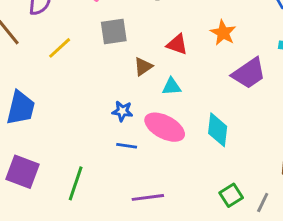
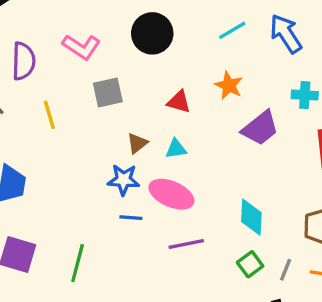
yellow line: (60, 48) -> (49, 115), turned -60
brown triangle: (143, 67) -> (137, 143), moved
blue star: (122, 111) -> (123, 180), size x1.4
cyan diamond: (218, 130) -> (251, 217), moved
purple line: (148, 197) -> (186, 244), moved

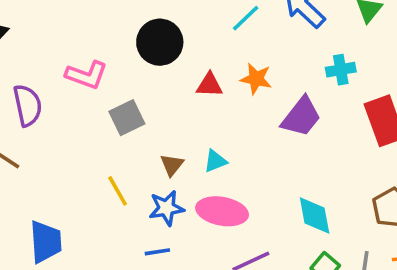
red triangle: (179, 102) -> (209, 85), moved
yellow line: (49, 115) -> (118, 191), moved
blue line: (131, 218) -> (157, 252), moved

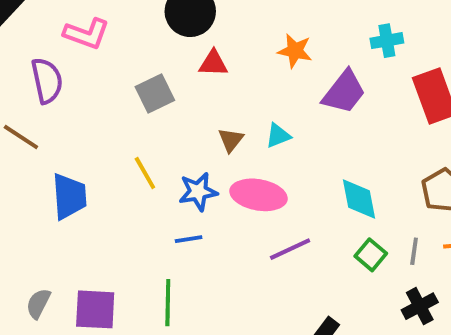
pink L-shape: (87, 75) -> (86, 34), moved
red triangle: (209, 85) -> (213, 63), moved
cyan triangle: (215, 161) -> (278, 136), moved
brown triangle: (172, 165) -> (231, 140), moved
blue trapezoid: (46, 242) -> (69, 196), moved

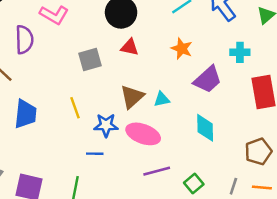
brown triangle: (231, 140) -> (132, 97), size x1.5
cyan diamond: (359, 199) -> (205, 128), moved
green square: (371, 255) -> (194, 184), moved

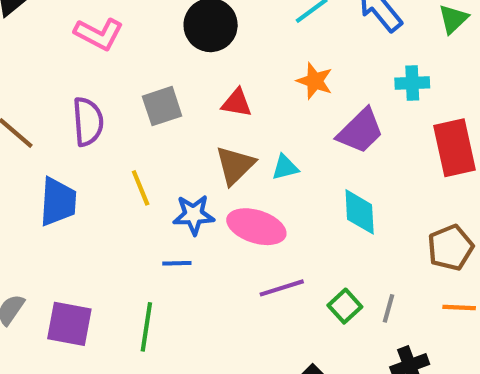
purple semicircle: (24, 40) -> (88, 122), moved
red triangle: (130, 47) -> (237, 103), moved
gray line: (233, 186) -> (389, 308), moved

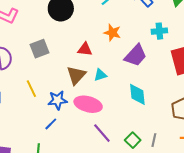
red triangle: (237, 103) -> (85, 49), moved
blue line: (177, 263) -> (51, 124), turned -40
purple line: (282, 288) -> (102, 133), turned 70

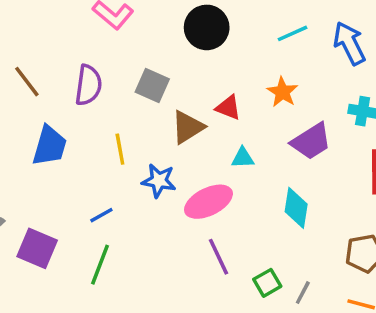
gray square: (40, 49) -> (152, 85), turned 30
brown triangle: (76, 75) -> (188, 127), moved
pink ellipse: (88, 104) -> (208, 202), turned -56
blue line: (51, 124) -> (101, 215), moved

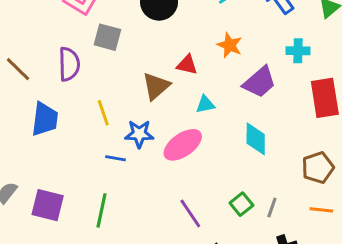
gray square: (152, 85) -> (107, 37), moved
blue line: (101, 215) -> (116, 158), moved, turned 48
purple line: (219, 257) -> (190, 213), moved

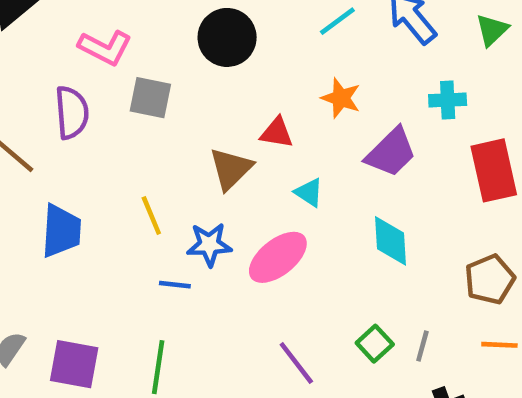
purple semicircle: (69, 64) -> (72, 113), moved
cyan triangle: (205, 104) -> (309, 192), turned 48

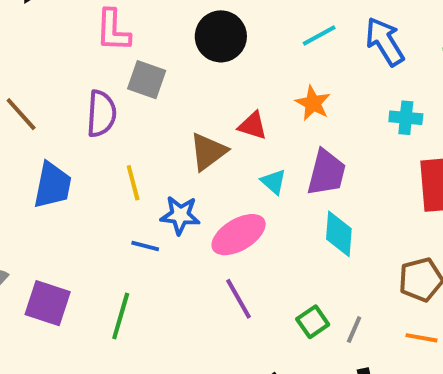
pink L-shape: (105, 48) -> (113, 30), turned 57
purple semicircle: (72, 113) -> (101, 114), moved
purple trapezoid: (391, 152) -> (327, 173), moved, turned -39
purple line: (296, 363) -> (239, 299), moved

